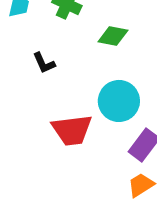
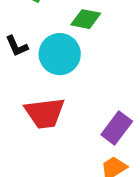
cyan circle: (119, 101) -> (60, 54), moved

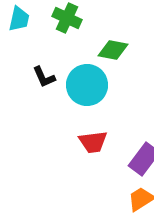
red trapezoid: (45, 113) -> (93, 142), moved, size x0.7

